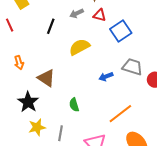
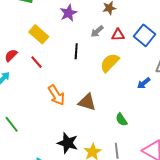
red triangle: (100, 15) -> (118, 35), moved
orange arrow: (19, 63) -> (56, 95), size x1.5
black star: (28, 102) -> (68, 143), moved

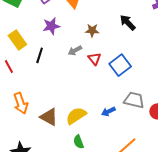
red triangle: (118, 35) -> (94, 59), turned 40
black line: (76, 51) -> (40, 55), moved
yellow semicircle: (110, 63) -> (76, 116), moved

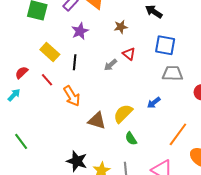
gray arrow: (75, 50) -> (110, 65), moved
blue square: (120, 65) -> (165, 45), moved, turned -30
gray trapezoid: (134, 100) -> (173, 73), moved
orange arrow: (21, 103) -> (72, 96), moved

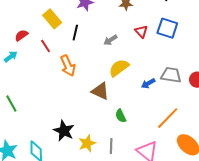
red triangle: (129, 54) -> (141, 32), moved
gray trapezoid: (173, 73) -> (171, 75), moved
yellow semicircle: (123, 114) -> (119, 68), moved
brown triangle: (97, 121) -> (100, 91), moved

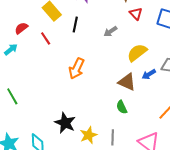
red triangle: (141, 32) -> (136, 14), moved
orange arrow: (68, 66) -> (77, 68), moved, turned 50
yellow semicircle: (119, 68) -> (137, 53), moved
brown triangle: (100, 91) -> (127, 82), moved

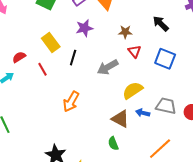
gray arrow: (110, 31) -> (108, 67), size x1.5
blue arrow: (149, 74) -> (143, 113), turned 40

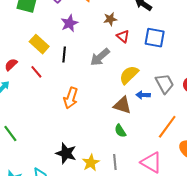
gray trapezoid: (166, 106) -> (165, 84), turned 60

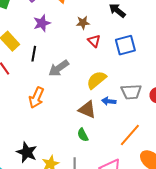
blue square: (155, 38) -> (125, 45), turned -30
gray arrow: (100, 57) -> (59, 68), moved
gray trapezoid: (165, 84) -> (131, 92), turned 110

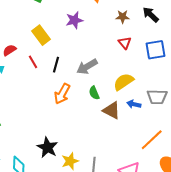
brown star: (83, 23) -> (123, 17), moved
black line: (34, 54) -> (56, 65), moved
green semicircle: (83, 135) -> (94, 93), moved

